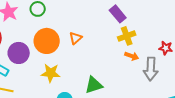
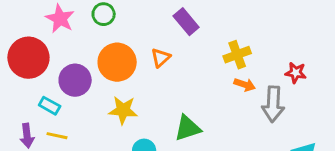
purple rectangle: (118, 14) -> (186, 22), moved

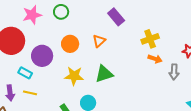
pink star: (60, 19) -> (32, 15), turned 30
orange circle: (117, 62) -> (70, 44), size x0.7
gray arrow: (273, 104) -> (174, 72), size x0.7
green triangle: (188, 128) -> (104, 74), moved

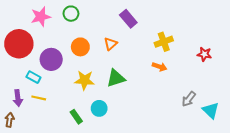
orange arrow: (155, 59) -> (160, 67), moved
gray arrow: (174, 72) -> (189, 99), moved, turned 35

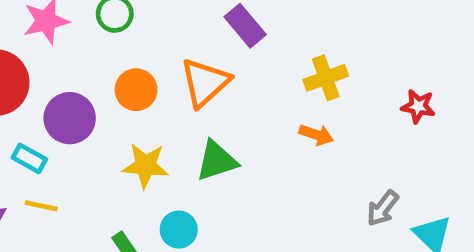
orange triangle: (111, 44) -> (205, 83), size x1.6

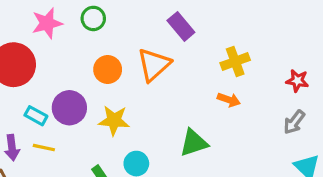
purple circle: (70, 118) -> (69, 108), moved
green triangle: (217, 161) -> (194, 143), moved
gray arrow: (383, 208) -> (294, 122), moved

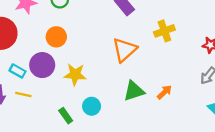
orange triangle: (154, 65) -> (124, 50), moved
orange circle: (108, 69) -> (56, 37), moved
orange arrow: (229, 100) -> (164, 92), moved, turned -63

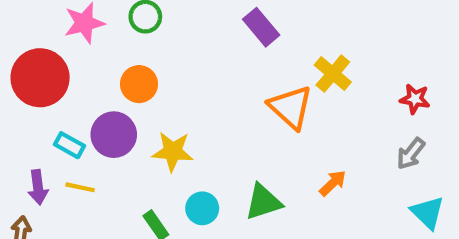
yellow cross: (164, 31) -> (333, 74), turned -30
orange triangle: (124, 50) -> (291, 107), moved, turned -36
green triangle: (134, 91) -> (263, 202), moved

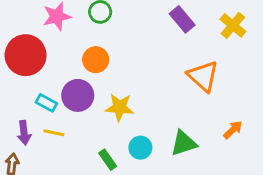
yellow cross: (333, 74) -> (233, 25), moved

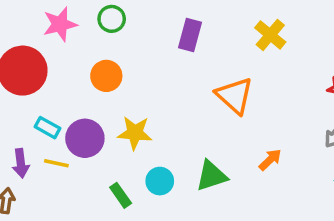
purple rectangle: (182, 19) -> (190, 35), moved, turned 55
purple circle: (78, 95) -> (85, 138), moved

